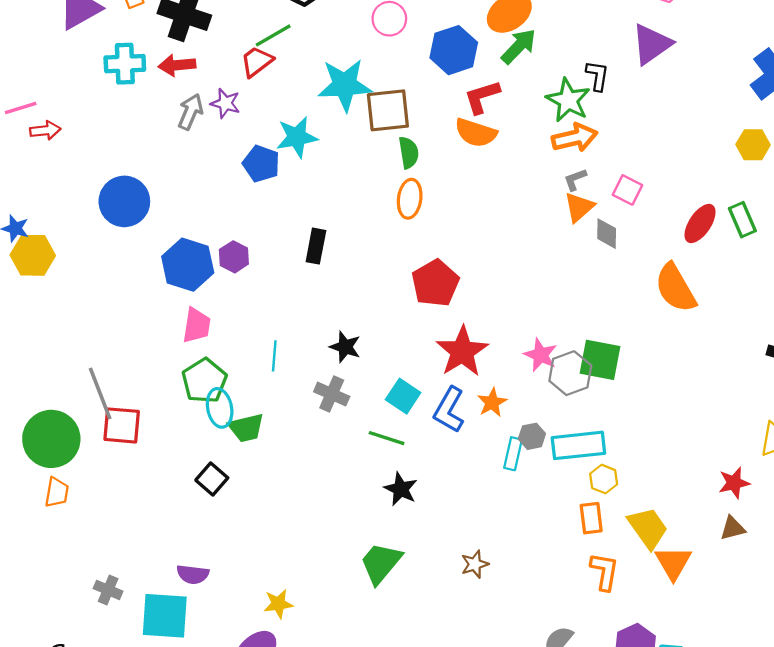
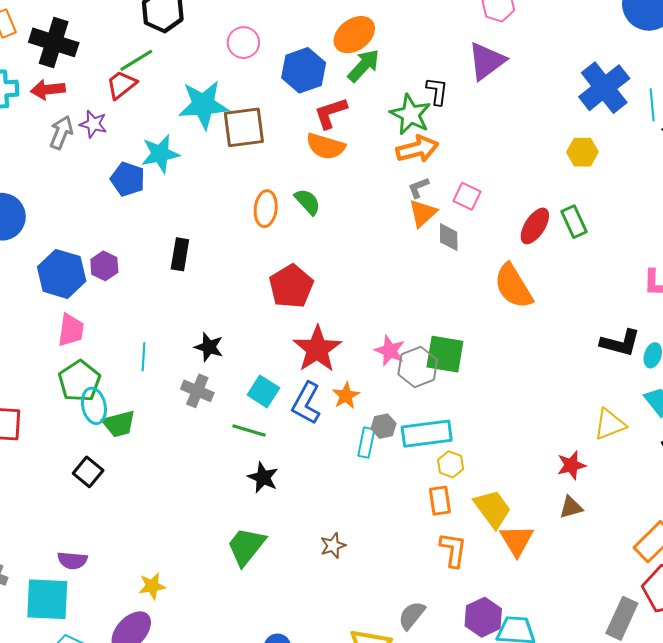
green semicircle: (409, 153) -> (308, 202), moved, turned -32

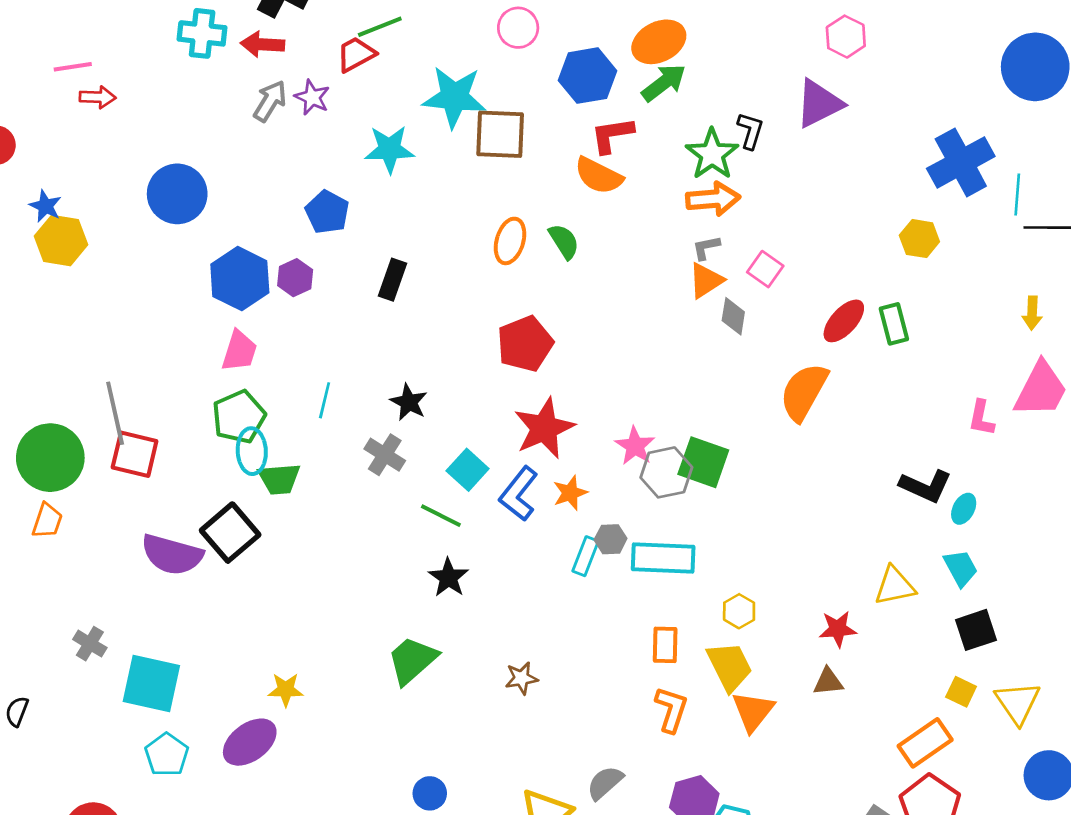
blue pentagon: (128, 179) -> (327, 212), moved
orange semicircle: (513, 286) -> (804, 392), turned 51
yellow hexagon: (451, 464) -> (739, 611), moved
black square: (88, 472) -> (230, 533), size x1.5
purple semicircle: (72, 560) -> (172, 555), moved, size x1.6

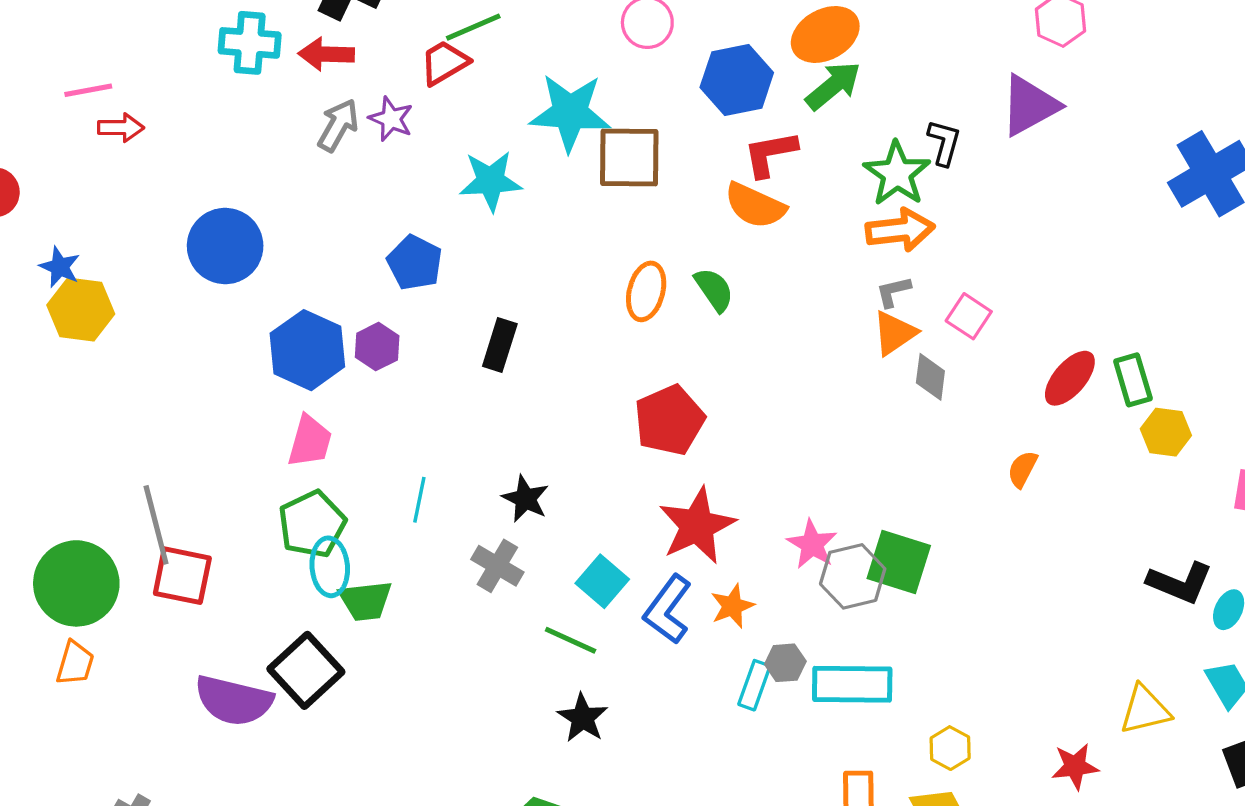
yellow hexagon: (919, 239) -> (1166, 432), moved
orange semicircle: (804, 392) -> (1022, 469), size x0.5

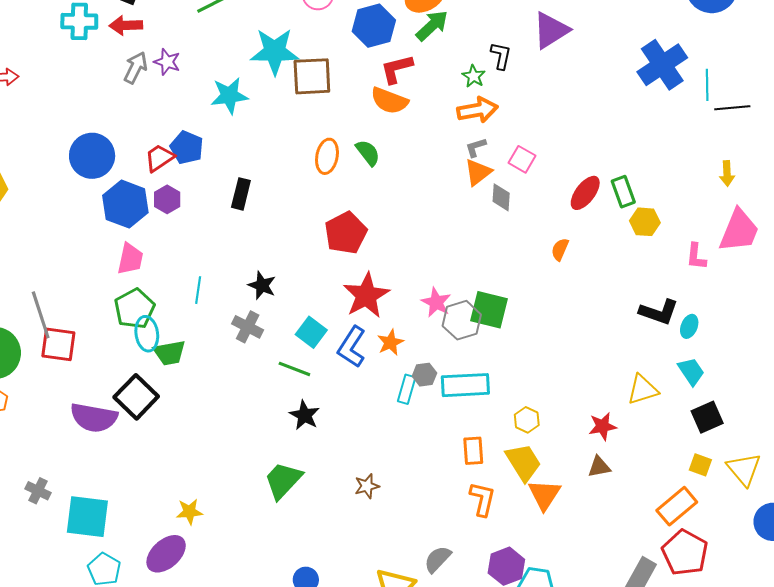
red trapezoid: (444, 63) -> (159, 158), moved
green star: (897, 174) -> (474, 76), size x0.6
blue circle: (225, 246) -> (92, 156), moved

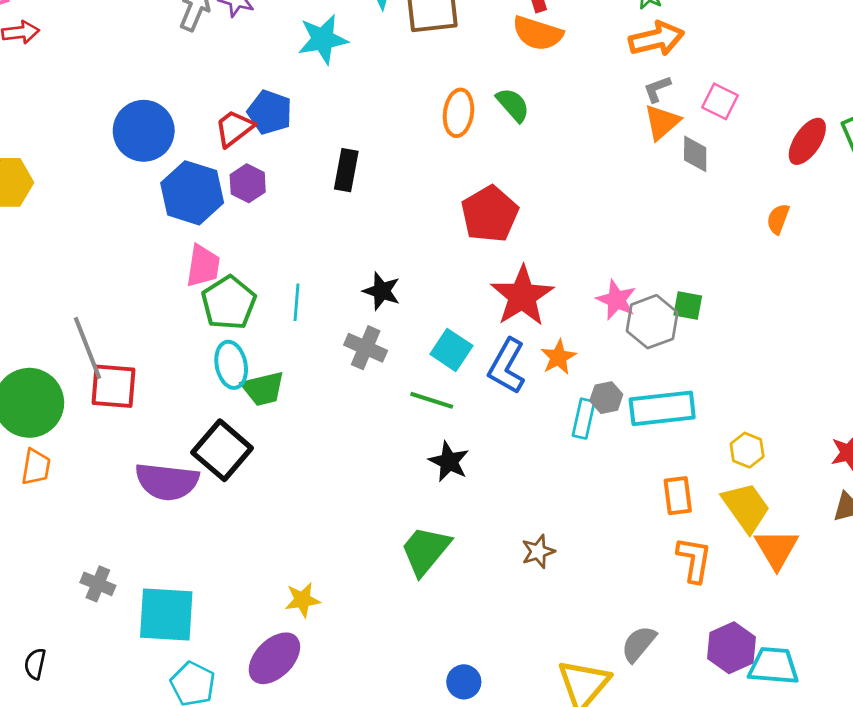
green pentagon: (135, 309) -> (229, 303), moved
green square: (489, 310) -> (688, 306), size x0.6

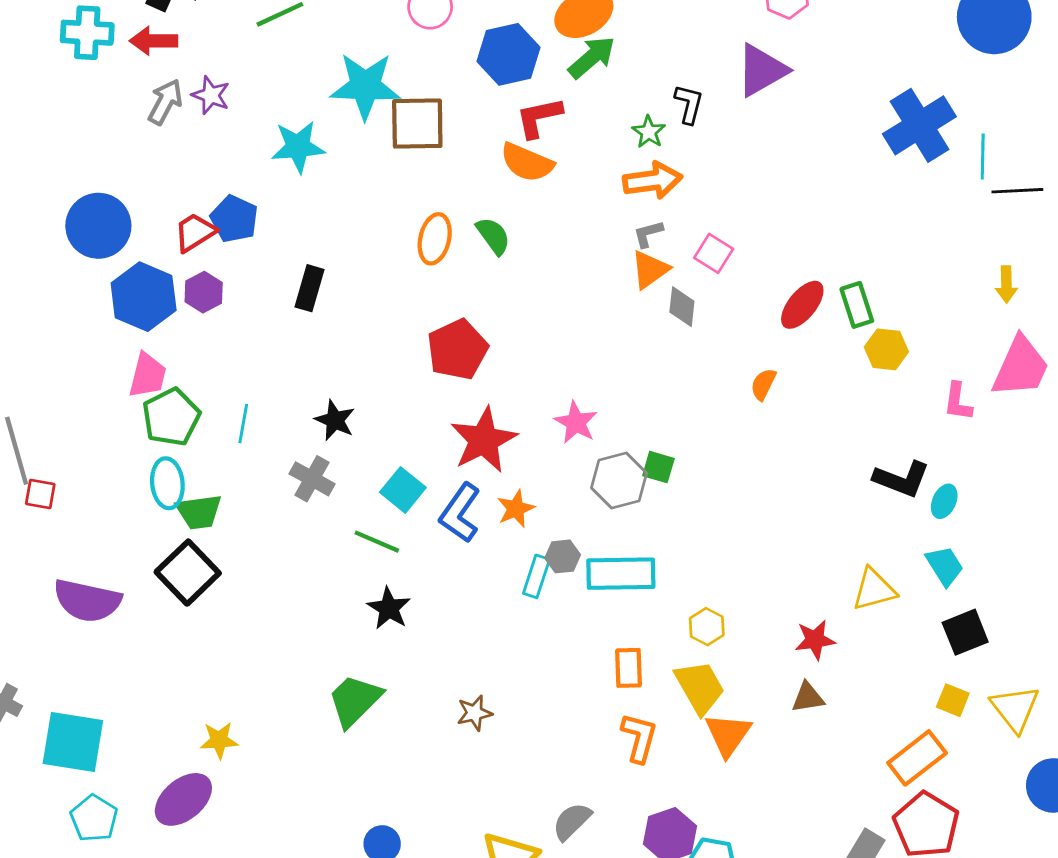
pink star: (616, 300) -> (576, 422), moved
red square: (114, 386) -> (40, 494), size x0.6
black square: (222, 450) -> (188, 573), moved

